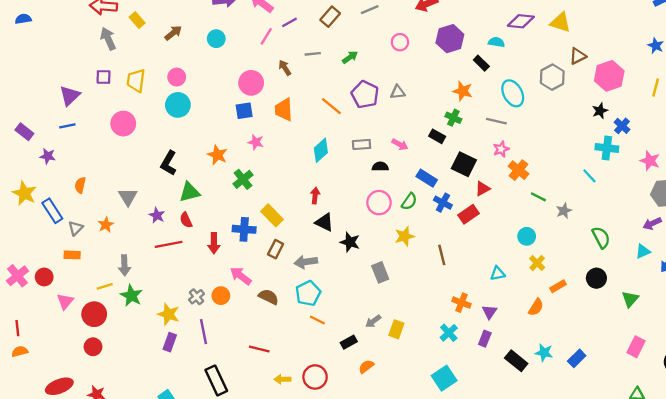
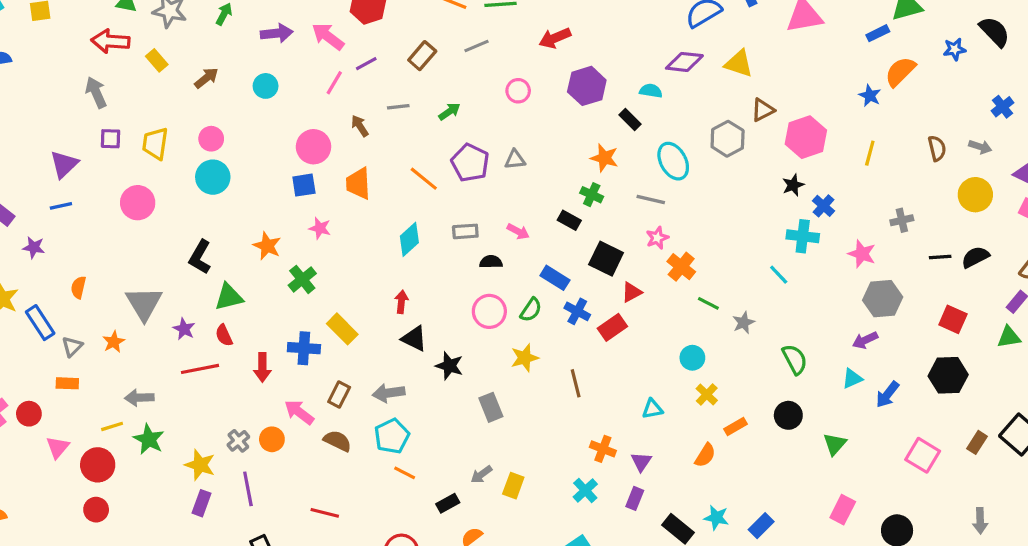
gray arrow: (108, 39) -> (96, 92), moved
gray triangle: (128, 197) -> (144, 303), size x1.4
brown rectangle: (276, 249) -> (339, 395), moved
gray arrow: (124, 265) -> (139, 398), turned 90

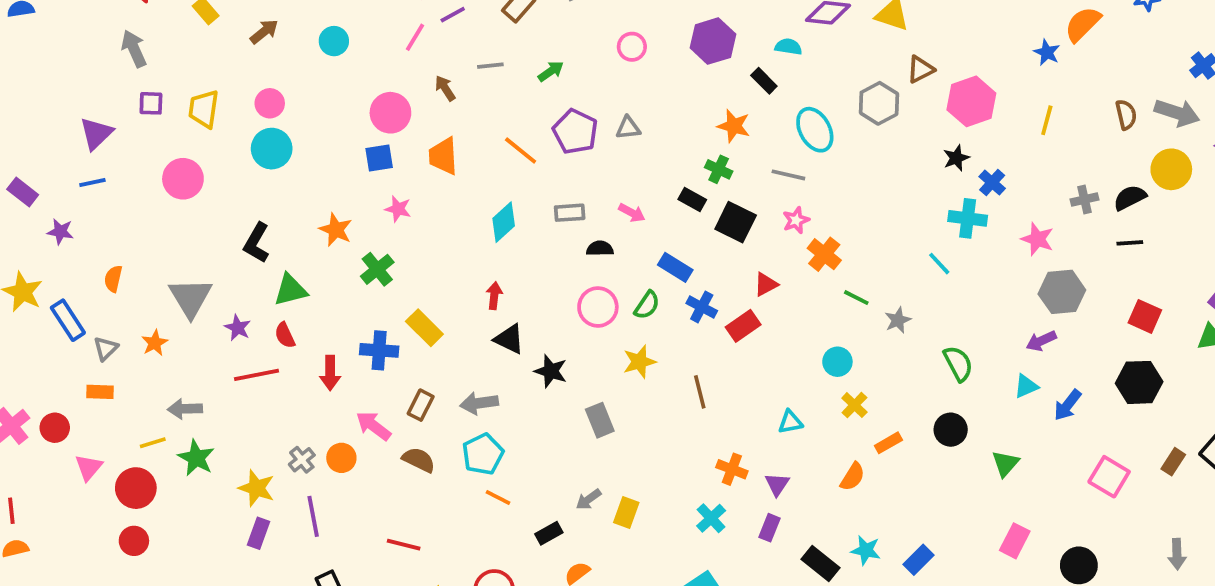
gray arrow: (980, 147) -> (1177, 113), size x1.6
black semicircle: (975, 257) -> (1130, 198), moved
black square: (606, 259) -> (736, 222), moved

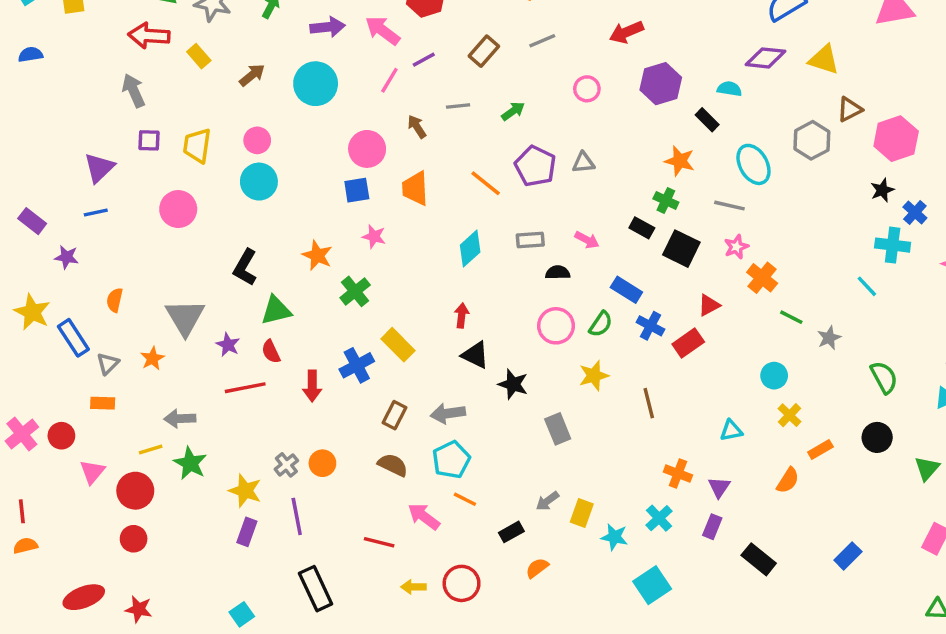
cyan circle: (334, 41) -> (316, 84), size x1.6
blue cross: (379, 350) -> (357, 365), turned -32
pink arrow: (373, 426) -> (424, 516), moved
cyan star: (866, 550) -> (614, 537), moved

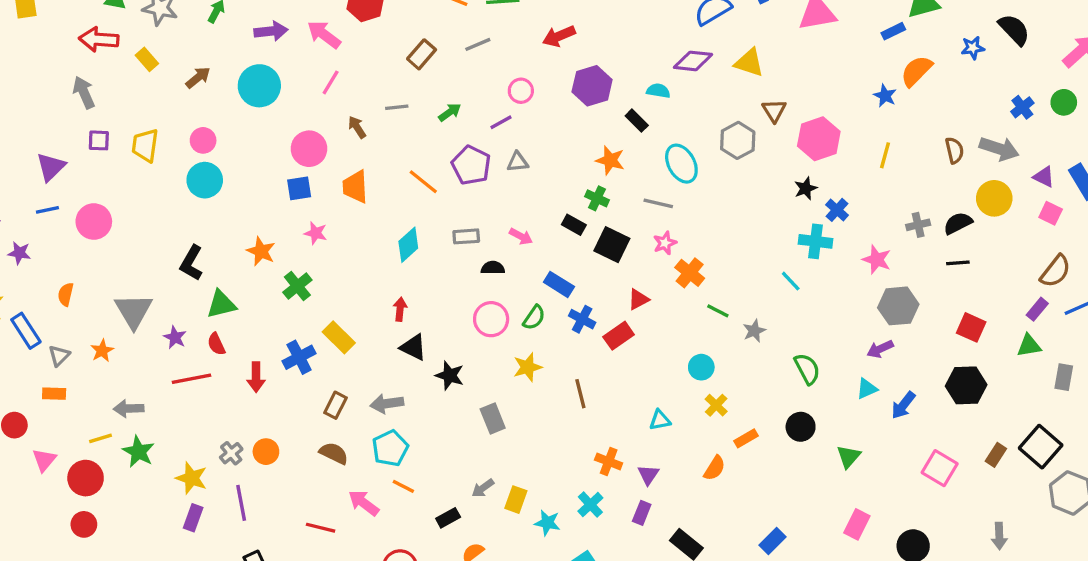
purple line: (424, 60) -> (501, 122), moved
brown triangle: (850, 109) -> (774, 111), turned -35
pink circle: (178, 209) -> (94, 222), moved

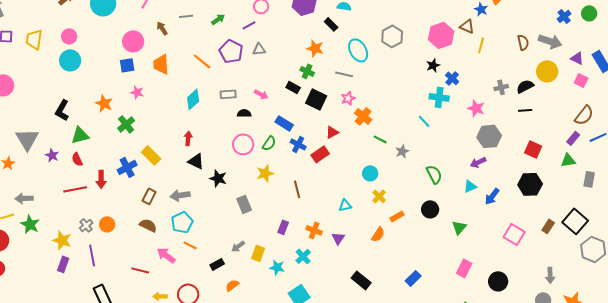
brown triangle: (774, 111) -> (467, 26), moved, turned -35
red line: (191, 379) -> (75, 189), moved
purple rectangle: (642, 513) -> (283, 227), moved

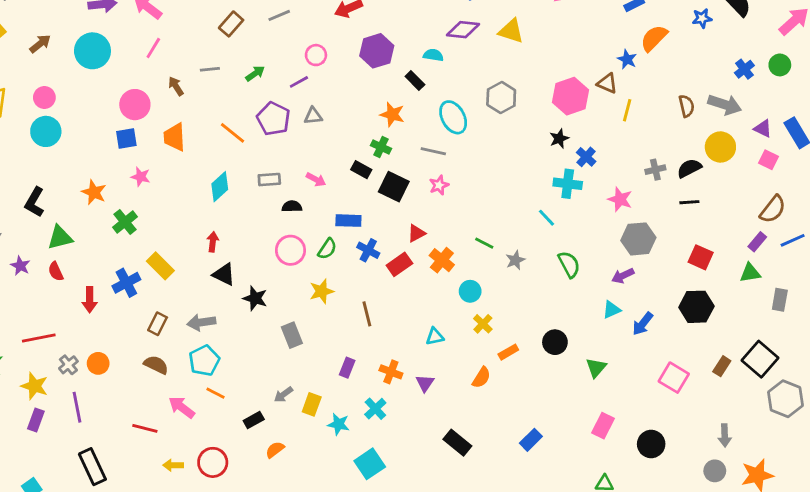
orange cross: (363, 116) -> (442, 260), moved
blue rectangle: (284, 123) -> (348, 221), turned -30
green semicircle: (434, 174) -> (569, 264), moved
red line: (75, 189) -> (39, 338), moved

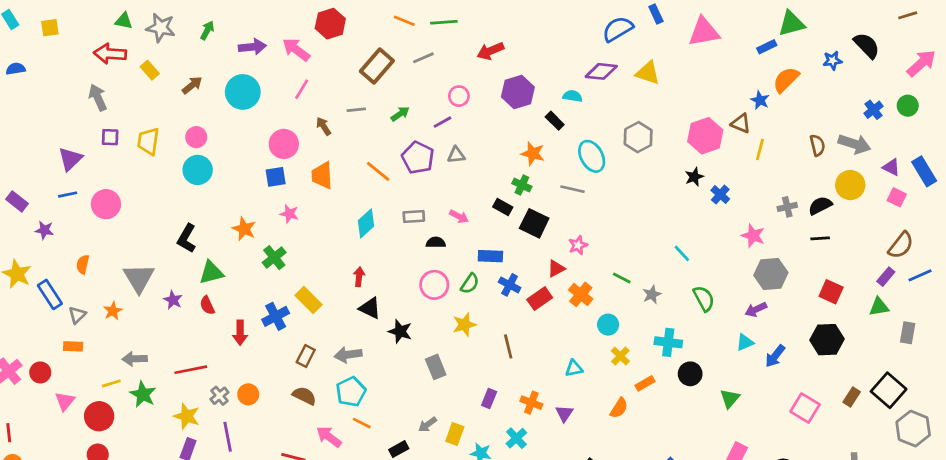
brown rectangle: (231, 24) -> (377, 66), size x1.4
cyan cross: (568, 184) -> (668, 342), moved
pink star: (439, 185) -> (578, 245), moved

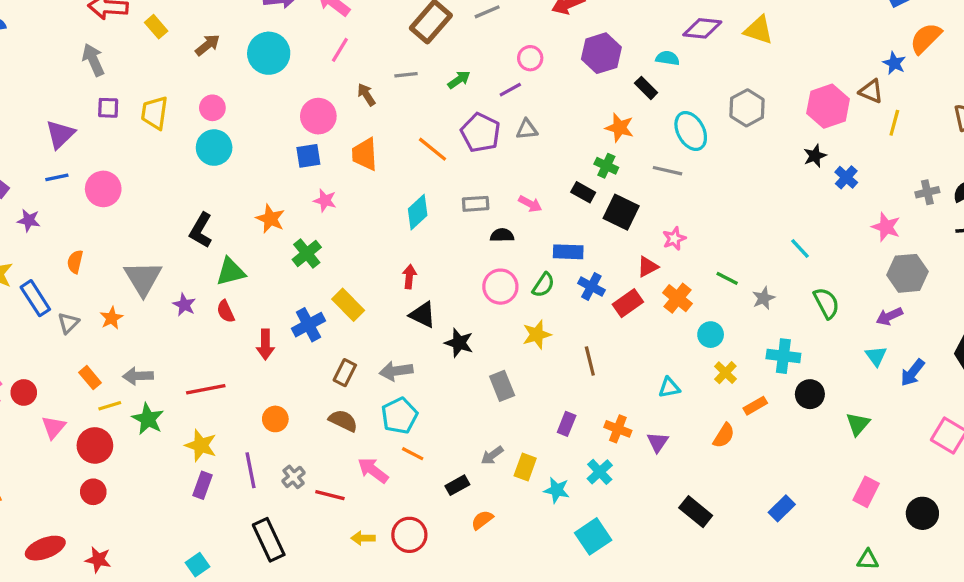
cyan triangle: (745, 342) -> (876, 356), turned -42
orange rectangle: (73, 346) -> (90, 378), moved, turned 48
gray cross: (219, 396) -> (294, 477), moved

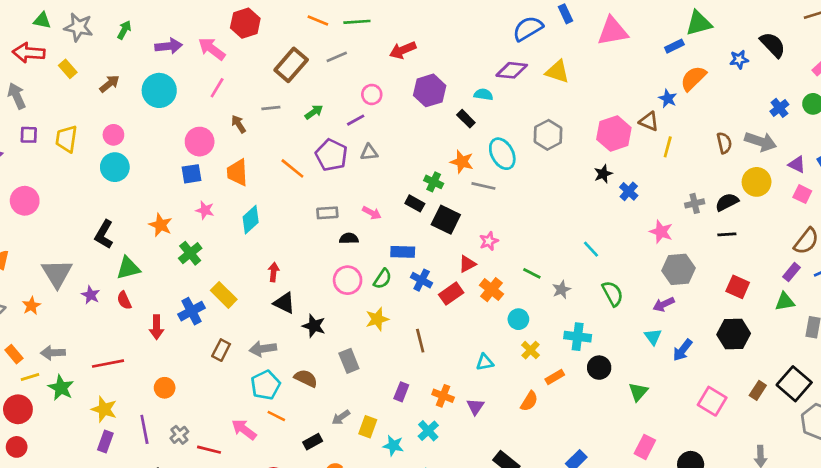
orange star: (620, 128) -> (462, 162), moved
cyan diamond: (418, 212) -> (251, 220), moved
brown semicircle: (343, 421) -> (306, 378), moved

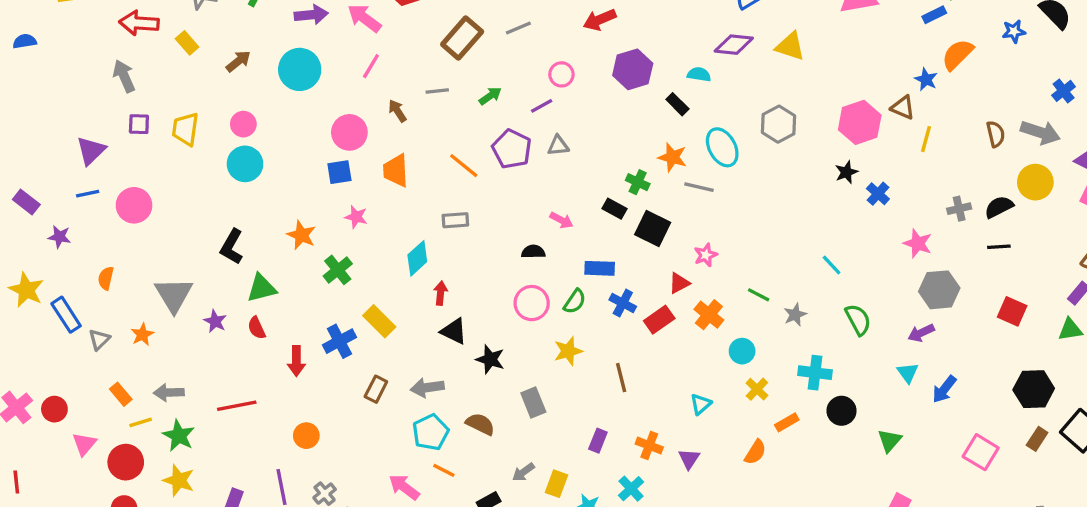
gray rectangle: (327, 213) -> (455, 220), moved
cyan diamond: (251, 220) -> (417, 258), moved
black hexagon: (734, 334) -> (1034, 389), moved
cyan triangle: (485, 362) -> (701, 404), turned -30
yellow star: (104, 409) -> (179, 480), moved

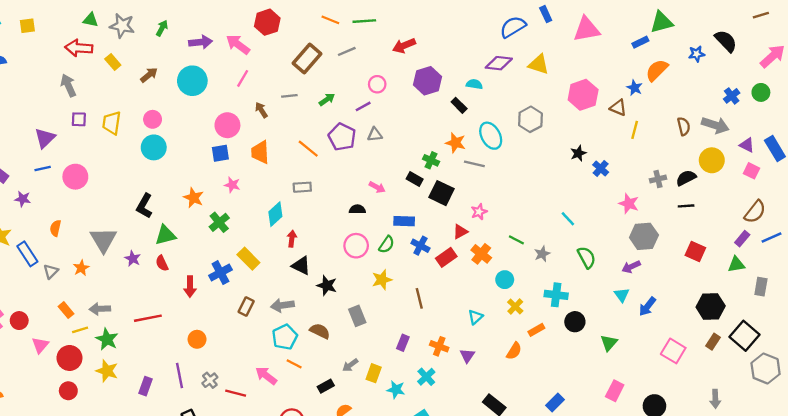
pink hexagon: (860, 122) -> (583, 95), moved

